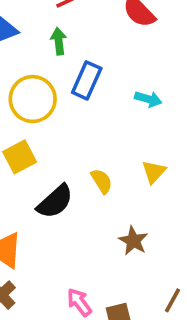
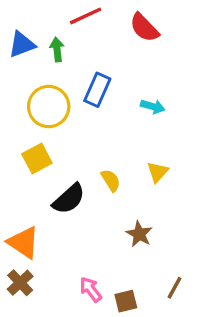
green arrow: (59, 41) -> (57, 49), moved

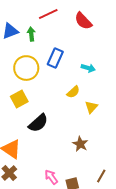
yellow semicircle: (111, 180) -> (73, 92), moved, turned 80

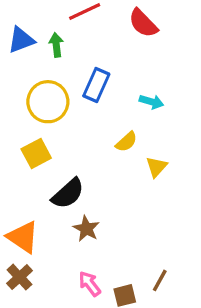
brown star: (80, 144) -> (86, 229), moved
brown line: (101, 176) -> (160, 280), moved

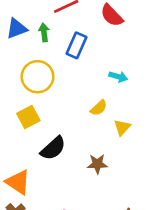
blue rectangle: (96, 85) -> (77, 45), moved
brown star: (86, 229) -> (97, 164), moved, turned -30

